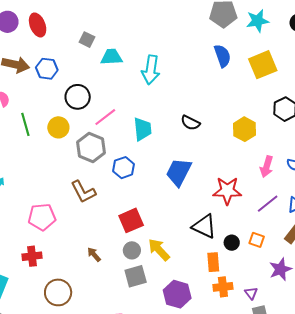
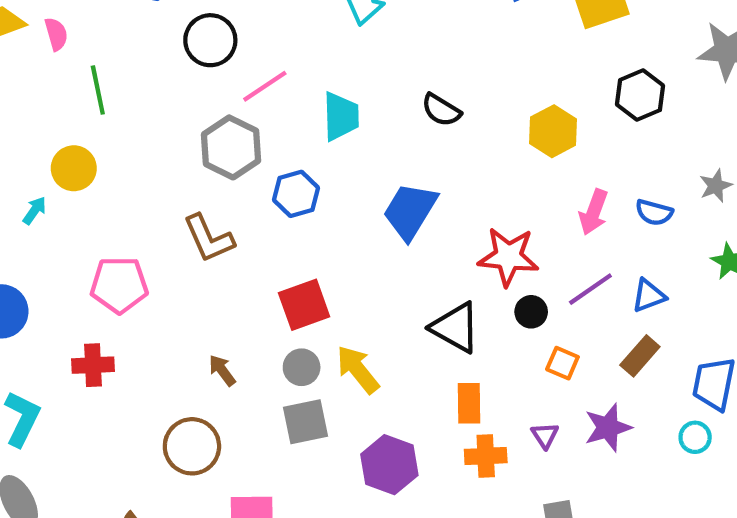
yellow circle: (58, 127) -> (74, 168), moved
black circle: (232, 243) -> (531, 312), moved
brown circle: (58, 292) -> (192, 446), moved
purple triangle: (251, 293) -> (545, 435), moved

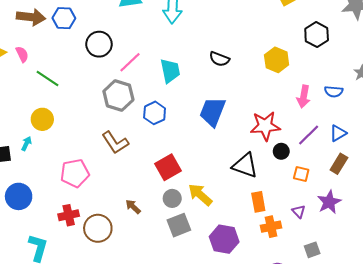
green line: (98, 90) -> (47, 78), turned -35
brown circle: (192, 446) -> (98, 228), moved

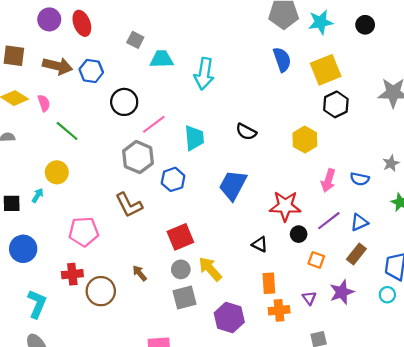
black hexagon: (317, 35) -> (336, 104), moved
black triangle: (245, 166) -> (260, 244), size x0.6

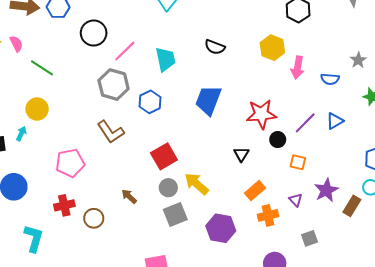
pink arrow: (328, 180) -> (298, 68), moved
black triangle: (260, 244) -> (241, 154), turned 42
brown rectangle: (356, 254) -> (352, 206), moved
orange rectangle: (269, 283) -> (255, 191), turned 60
brown circle: (101, 291) -> (94, 218), size x0.7

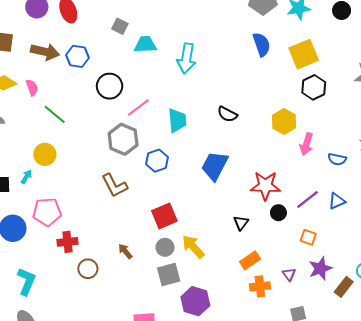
orange square: (298, 162) -> (308, 237), moved
pink pentagon: (70, 163) -> (47, 212), moved
red cross: (64, 205) -> (67, 242), moved
purple hexagon: (221, 228) -> (195, 301), moved

